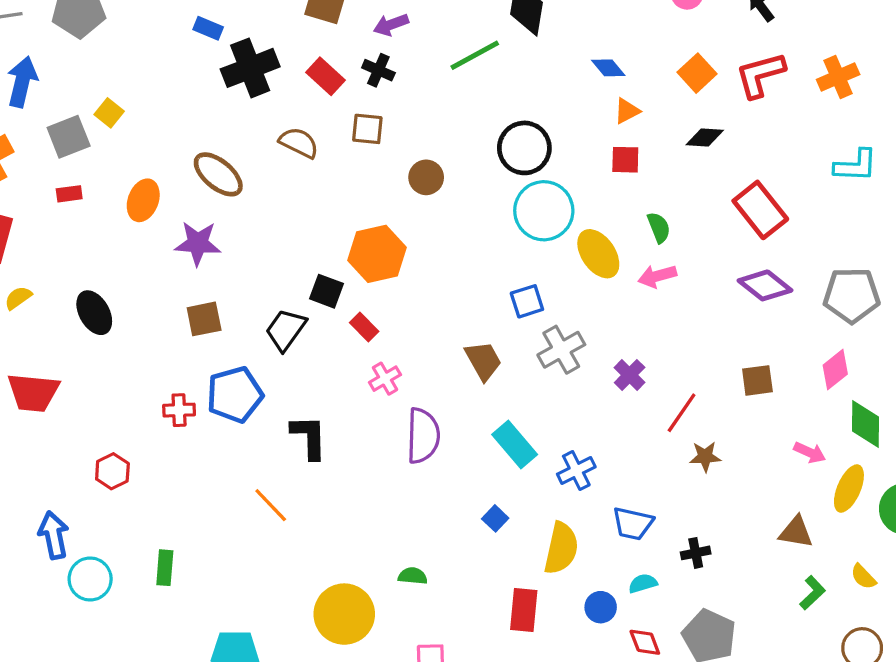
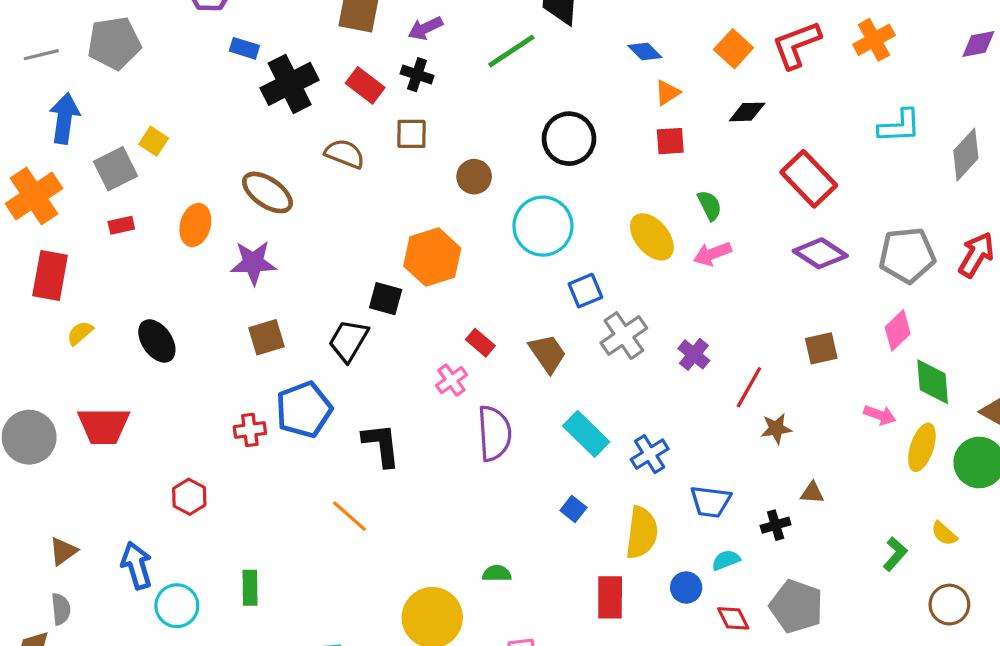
cyan circle: (544, 211) -> (543, 226), moved
red rectangle: (364, 327) -> (480, 343), moved
brown triangle: (796, 532) -> (812, 493), moved, size x0.7

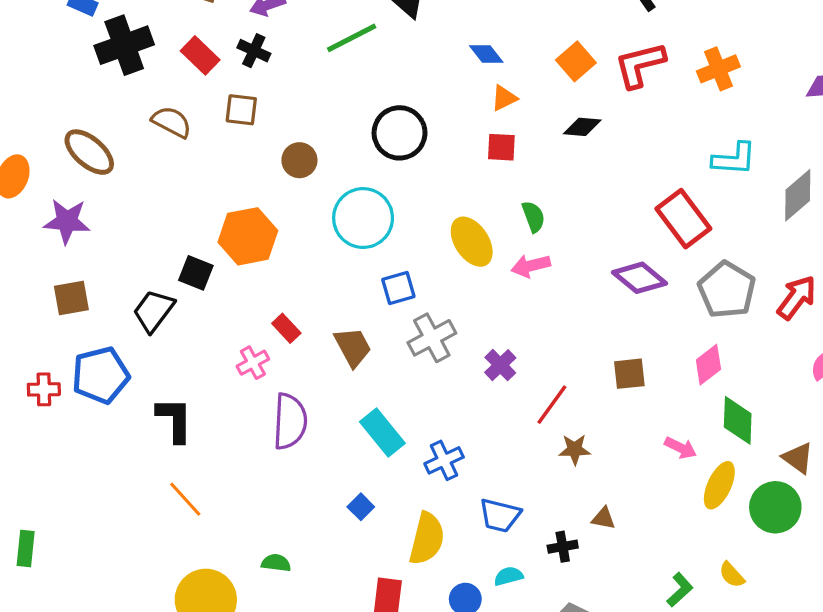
red rectangle: (809, 179) -> (683, 219), moved
gray pentagon: (907, 255) -> (727, 290), turned 30
orange line: (349, 516) -> (185, 499), moved

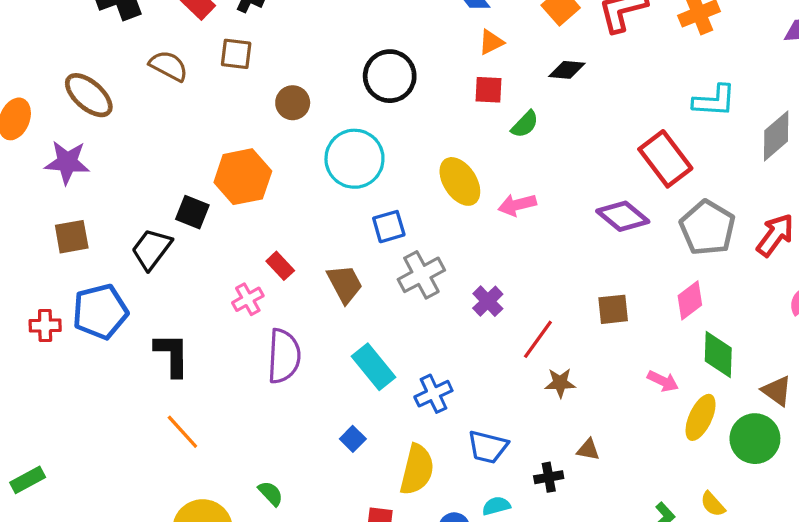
green semicircle: (533, 217) -> (525, 124), moved, turned 64
green rectangle: (26, 548) -> (28, 480), turned 56
green semicircle: (276, 563) -> (271, 493), turned 40

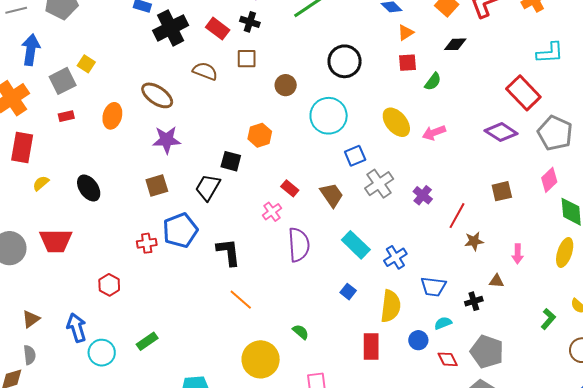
purple star: (67, 162) -> (167, 140), moved
orange hexagon: (243, 177) -> (260, 135), size x0.7
pink arrow: (663, 381) -> (518, 254), moved, turned 72

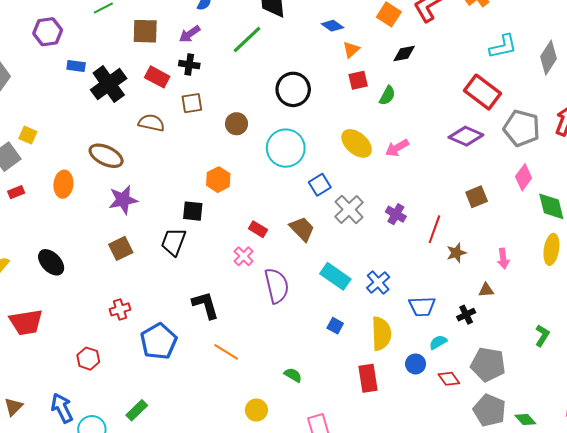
blue pentagon: (180, 230) -> (159, 341), moved
green L-shape: (548, 319) -> (542, 336), moved
yellow circle: (261, 359) -> (256, 410), size x0.6

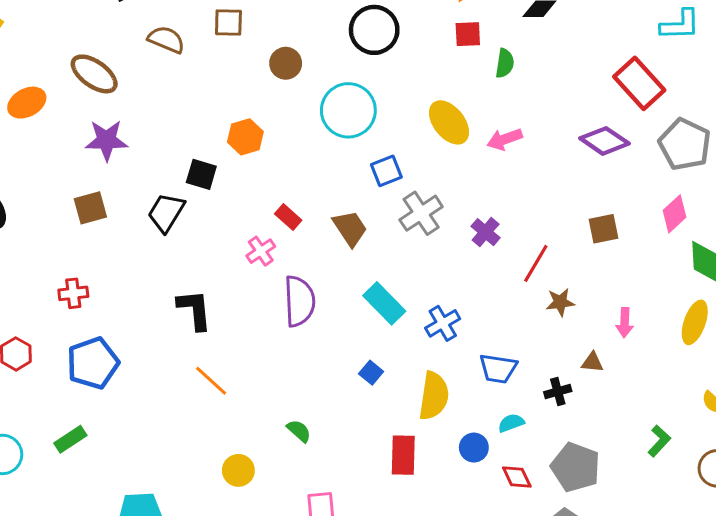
green semicircle: (387, 96) -> (505, 63), turned -30
orange ellipse: (63, 184) -> (27, 103), turned 45
blue pentagon: (159, 341) -> (93, 363), moved

